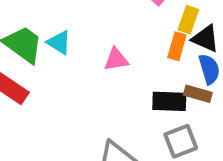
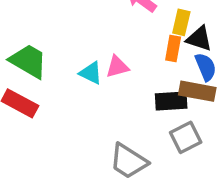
cyan triangle: (59, 42) -> (91, 73), moved
brown rectangle: (198, 94) -> (197, 91), size x1.4

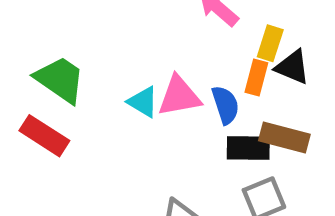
pink triangle: (117, 67) -> (179, 96), size x1.4
blue semicircle: (206, 67) -> (225, 105), moved

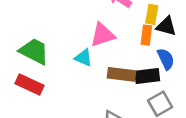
pink triangle: (179, 96) -> (102, 35), moved
blue semicircle: (225, 105) -> (166, 59), moved
brown rectangle: (284, 137) -> (121, 74), moved

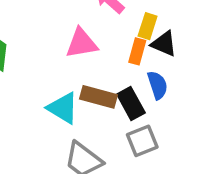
cyan triangle: (83, 58) -> (63, 108), moved, size x1.4
black rectangle: (147, 76) -> (131, 103), turned 60

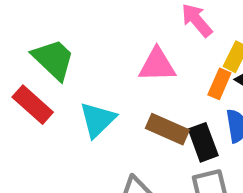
cyan triangle: (63, 108) -> (98, 120), moved, turned 36

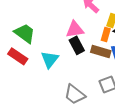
brown rectangle: (167, 129) -> (101, 51), moved
black rectangle: (203, 142) -> (77, 45), moved

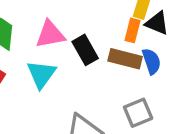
pink triangle: (75, 29) -> (50, 34), moved

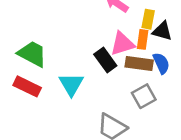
pink triangle: (50, 34) -> (122, 44), moved
gray square: (138, 113) -> (144, 96), moved

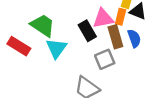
green trapezoid: (32, 54) -> (43, 25), moved
brown rectangle: (139, 64) -> (115, 37), turned 60
gray square: (144, 96) -> (105, 59), moved

